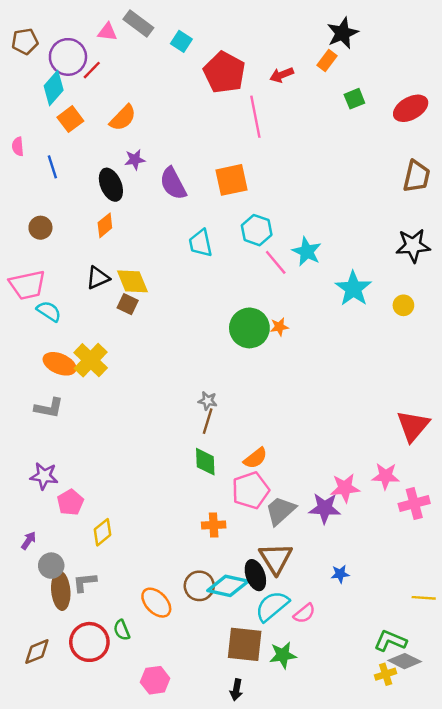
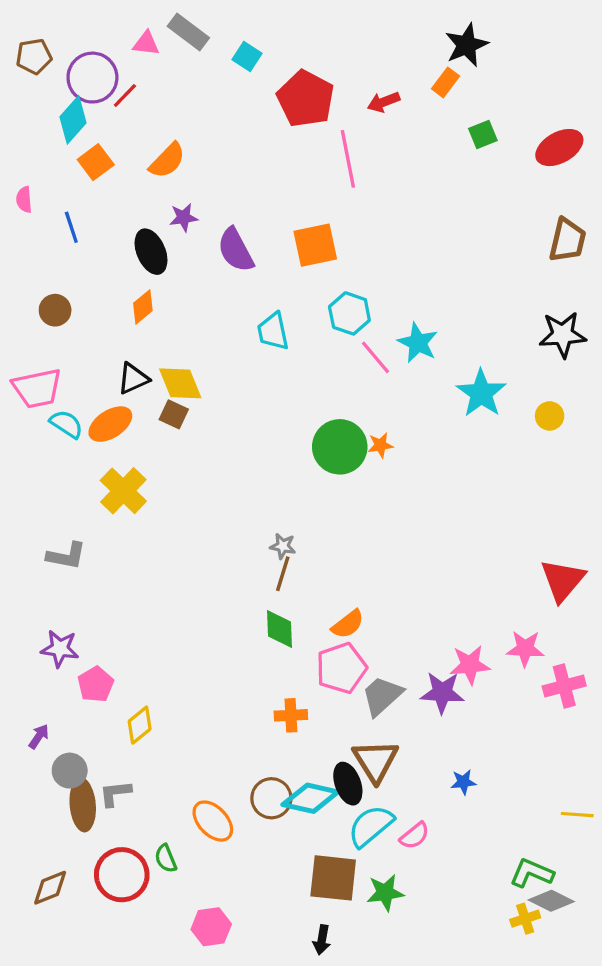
orange ellipse: (60, 364) -> (110, 424), moved, turned -56

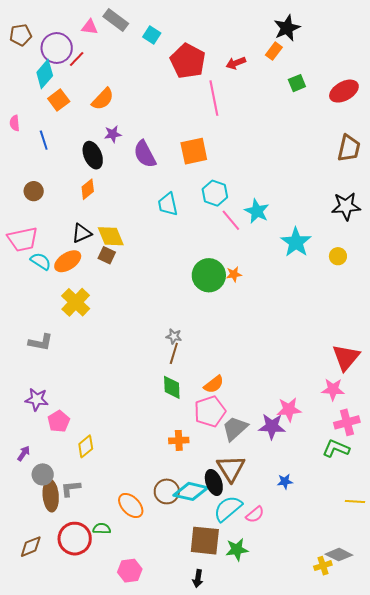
pink star: (525, 649) -> (333, 389), moved
green semicircle: (166, 858) -> (102, 529), turned 114
green L-shape: (532, 873) -> (336, 448), moved

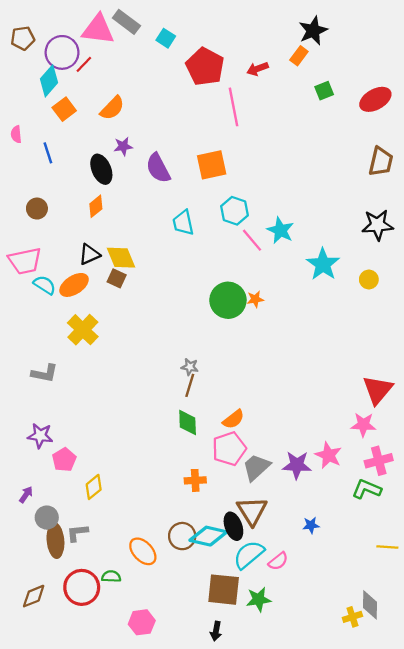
pink triangle: (90, 27) -> (98, 29), size x1.8
pink star: (289, 409) -> (328, 455), moved, turned 30
gray diamond: (339, 555) -> (370, 605), turned 64

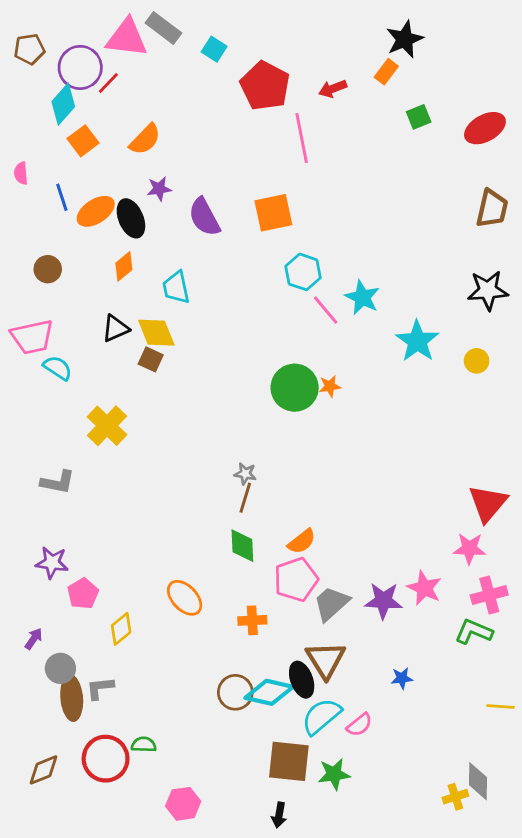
cyan trapezoid: (183, 223) -> (176, 288), moved
orange ellipse: (74, 285) -> (96, 211), moved
orange ellipse: (143, 551) -> (185, 598), moved

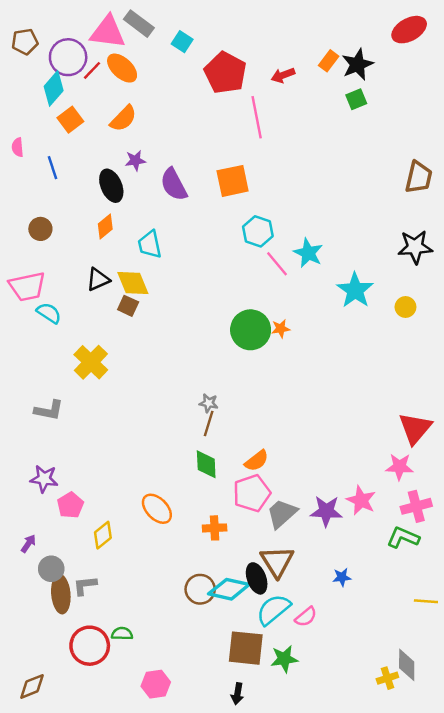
black star: (405, 39) -> (357, 64), moved
red ellipse: (485, 128) -> (409, 30), moved
orange ellipse: (96, 211) -> (122, 68), moved, turned 76
brown diamond: (44, 770) -> (32, 686), moved

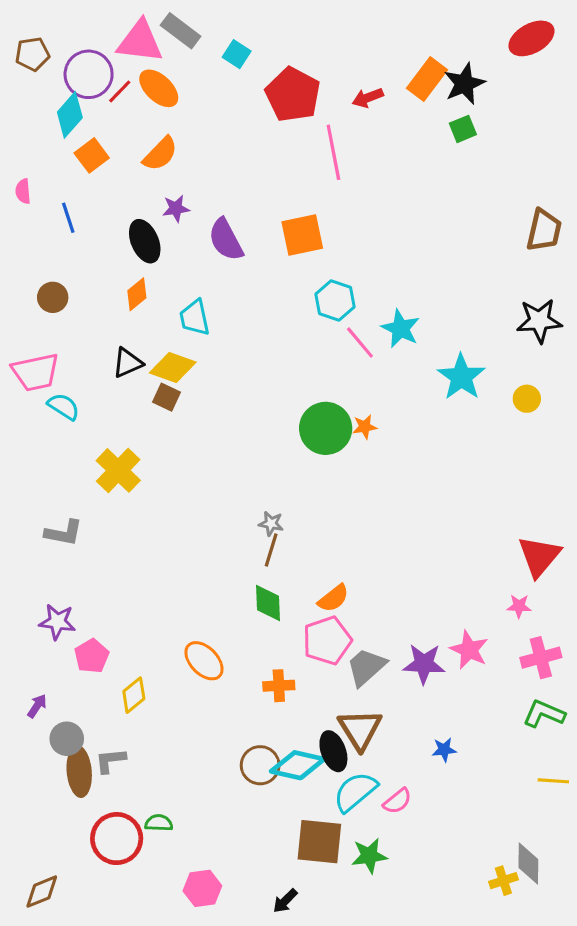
orange rectangle: (329, 61) -> (427, 79), size x1.5
yellow diamond: (133, 283) -> (173, 368), turned -48
pink star: (399, 467) -> (519, 606), size x0.7
green L-shape: (403, 538) -> (544, 714), moved
black arrow: (237, 694) -> (285, 901), moved, turned 35

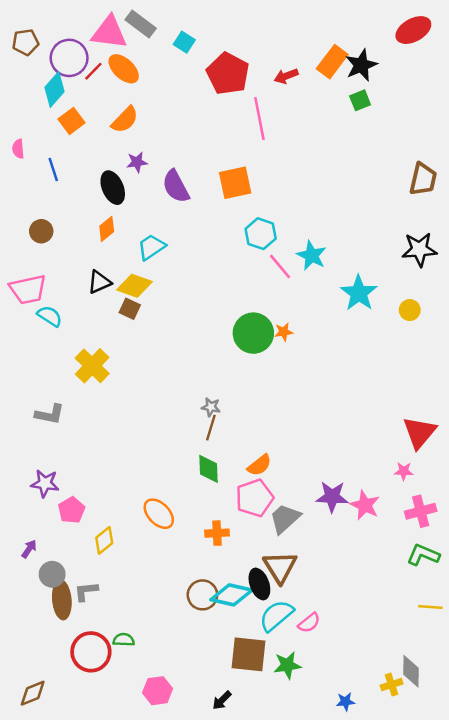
cyan trapezoid: (195, 318) -> (152, 247), turned 68
purple star: (424, 664) -> (332, 497), moved
blue star: (444, 750) -> (345, 702), moved

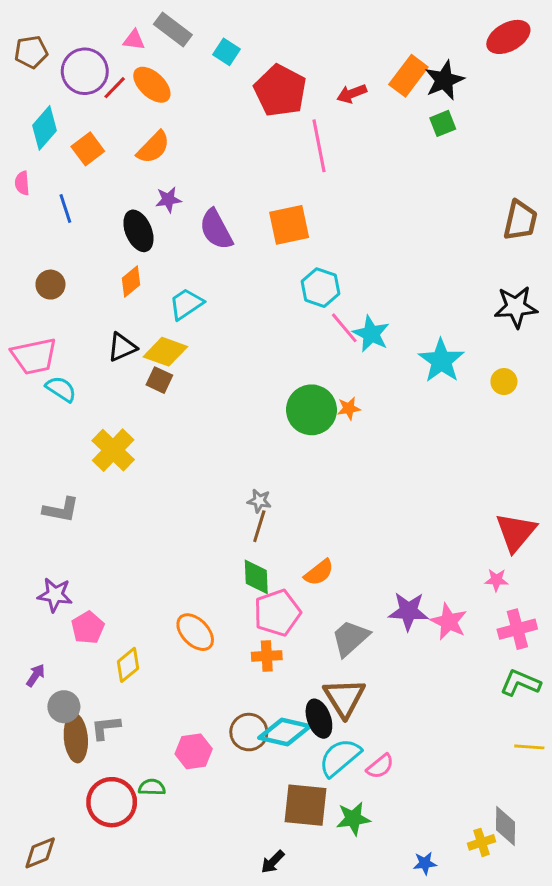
pink triangle: (109, 32) -> (134, 40), size x0.5
cyan diamond: (55, 89) -> (45, 128), moved
cyan star: (312, 255) -> (371, 334), moved
pink pentagon: (255, 498) -> (277, 613), moved
pink hexagon: (158, 691) -> (194, 751), moved

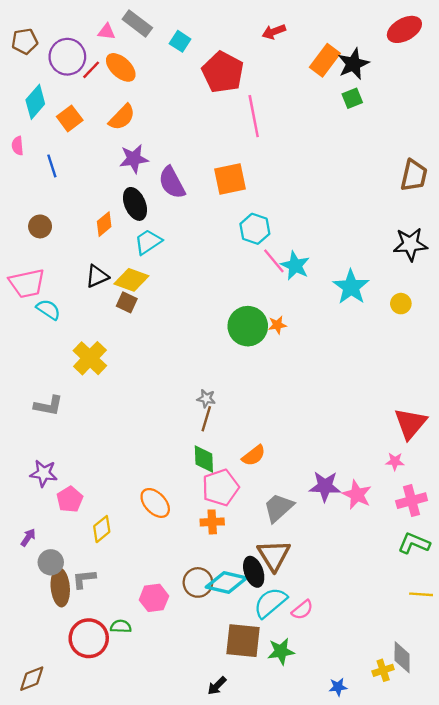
red arrow: (352, 94) -> (274, 32), moved
purple star: (168, 200) -> (134, 159), size x1.4
black ellipse: (138, 231) -> (135, 204), moved

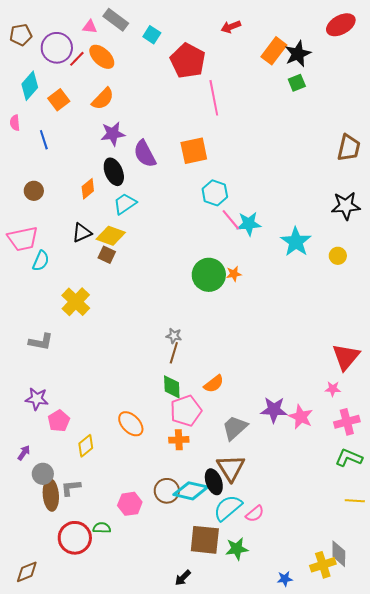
cyan star: (295, 266) -> (249, 224), turned -30
cyan semicircle: (48, 310) -> (41, 261), turned 80
yellow cross: (383, 670) -> (323, 565), size x1.4

